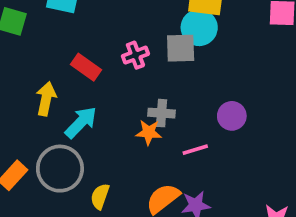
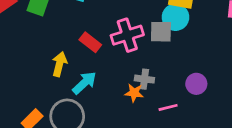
pink cross: (135, 55) -> (127, 35), size x1.6

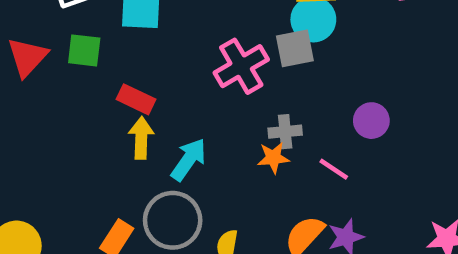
red rectangle: (90, 42) -> (136, 99), moved
pink line: (168, 107) -> (334, 169), turned 60

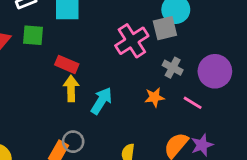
purple circle: (371, 121) -> (215, 71), size x1.5
gray cross: (285, 132) -> (173, 68), moved, turned 36
gray circle: (173, 220) -> (73, 142), moved, size x0.6

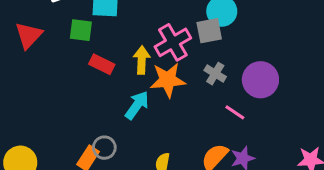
green square: (33, 35) -> (81, 30), moved
yellow arrow: (71, 88) -> (142, 60), moved
orange star: (154, 97) -> (168, 80), moved, size x1.6

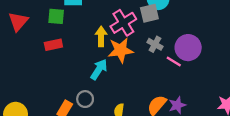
red rectangle: (102, 64) -> (53, 45), moved, turned -36
pink line: (235, 112) -> (174, 62), moved
gray circle: (104, 148) -> (85, 99), moved

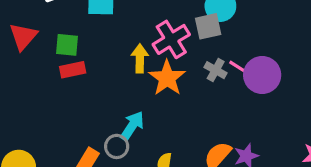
green square: (56, 16) -> (67, 45), moved
orange star: (121, 50) -> (167, 78), turned -30
pink line: (174, 62) -> (239, 68), moved
cyan arrow: (99, 69) -> (132, 126), moved

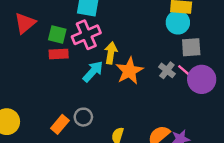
gray square: (208, 26) -> (191, 47), moved
pink cross: (171, 39) -> (86, 35), moved
cyan arrow: (132, 126) -> (93, 71), moved

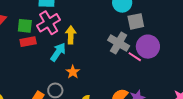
gray cross: (167, 70) -> (119, 43), size x1.5
orange star: (129, 71) -> (73, 72), moved, size x0.6
pink line: (185, 71) -> (135, 57), moved

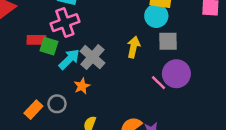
green square: (25, 26) -> (49, 46), moved
yellow arrow: (71, 35) -> (133, 47), moved
gray cross: (119, 43) -> (92, 57), moved

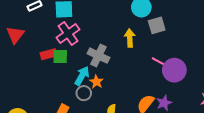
cyan arrow: (69, 59) -> (82, 76), moved
purple circle: (176, 74) -> (174, 70), moved
gray circle: (57, 104) -> (84, 93), moved

